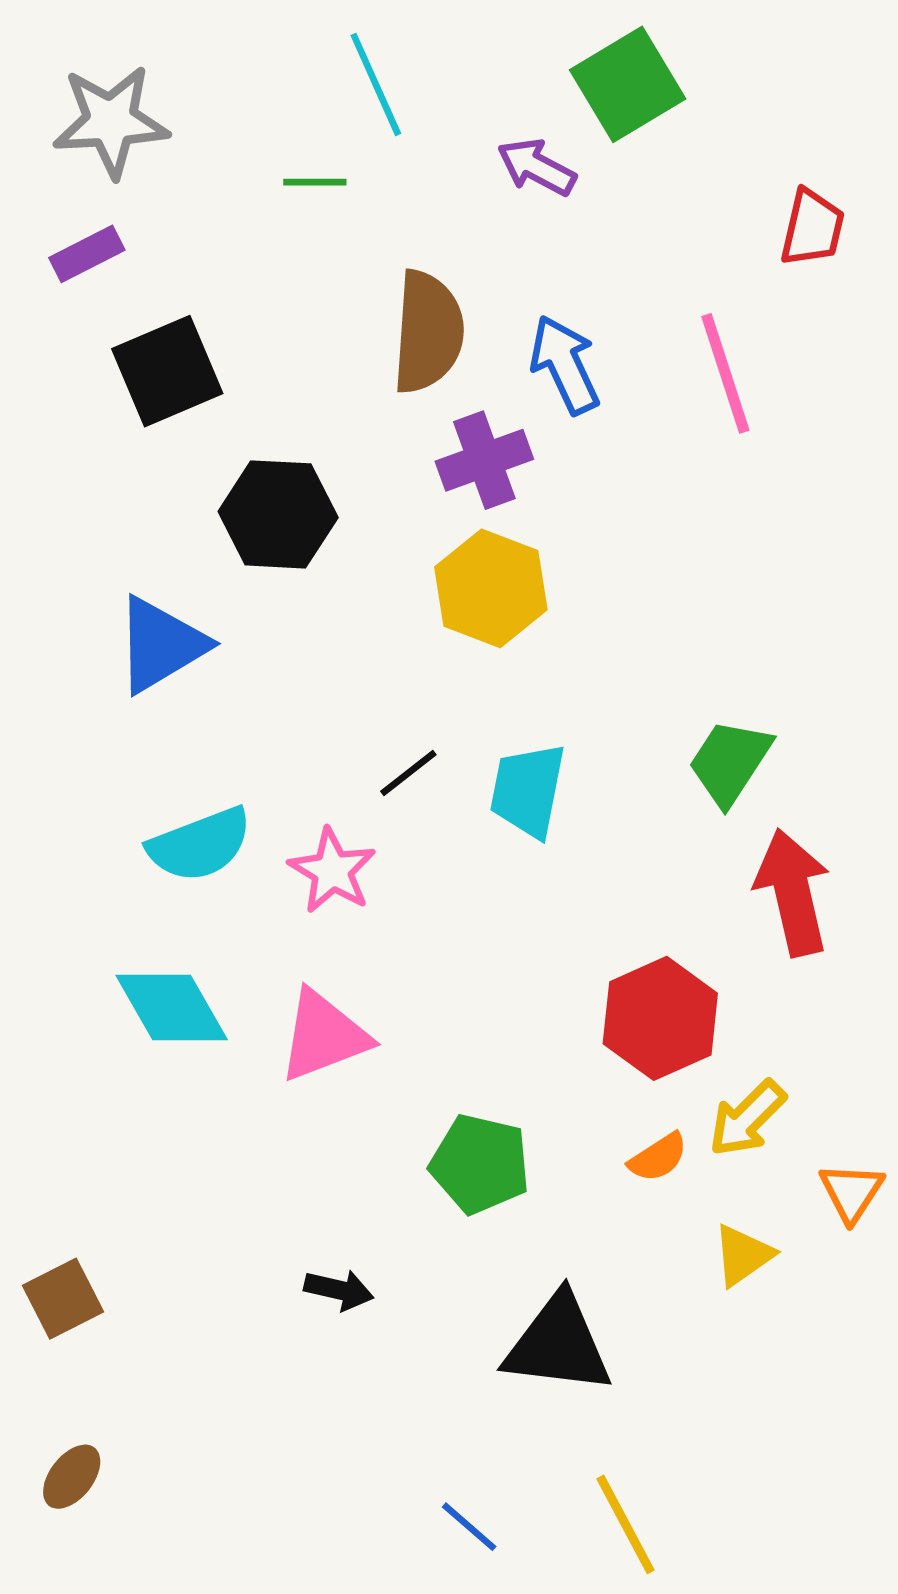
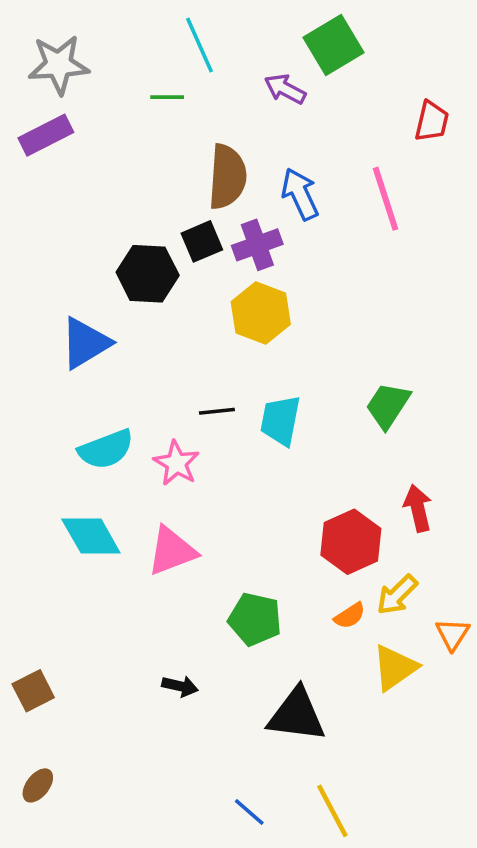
purple rectangle: (87, 254) -> (46, 135), size x1.4
black square: (167, 371) -> (202, 241), moved, size x0.7
black line: (408, 773) -> (217, 411), turned 32
red arrow: (793, 892) -> (418, 508), moved, size x0.7
yellow triangle: (743, 1255) -> (395, 668), size x1.4

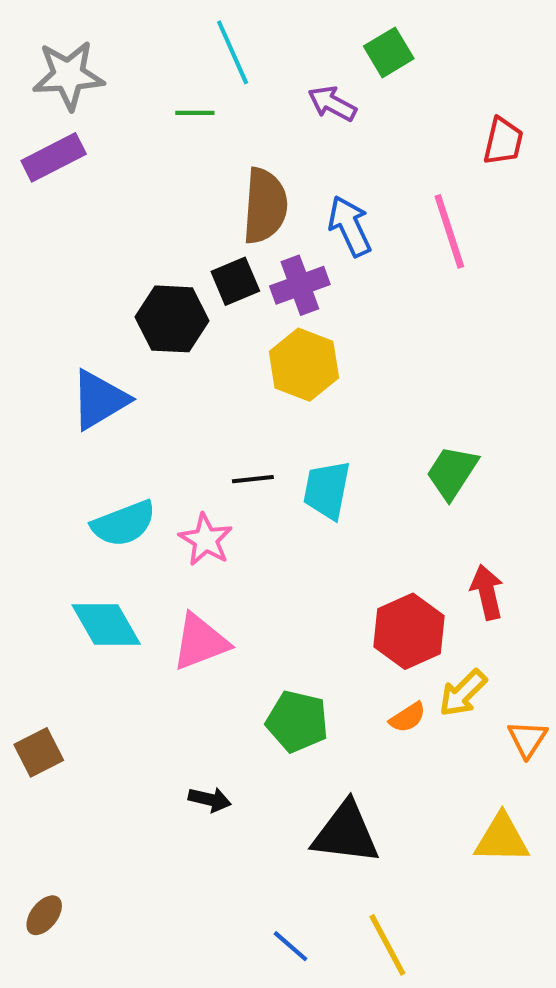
green square: (334, 45) -> (389, 52), size x0.7
yellow triangle: (395, 668) -> (502, 839), moved, turned 36
brown square: (33, 691) -> (39, 752), moved

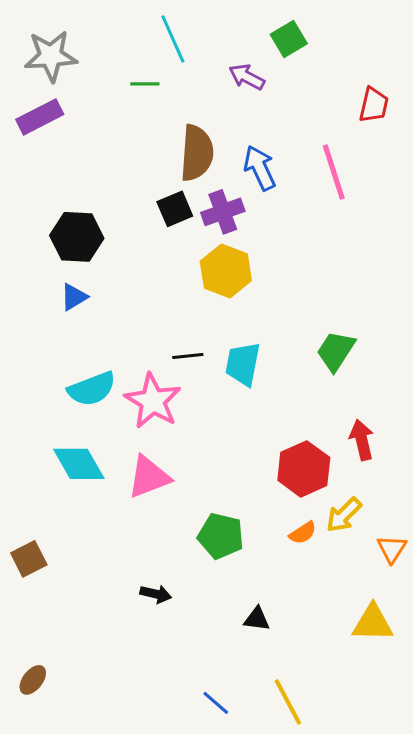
black hexagon: (172, 319) -> (77, 237), moved
blue triangle: (99, 400) -> (74, 297), size x0.6
pink star: (206, 540) -> (153, 401), size x1.4
black triangle: (346, 833) -> (257, 619), size x0.5

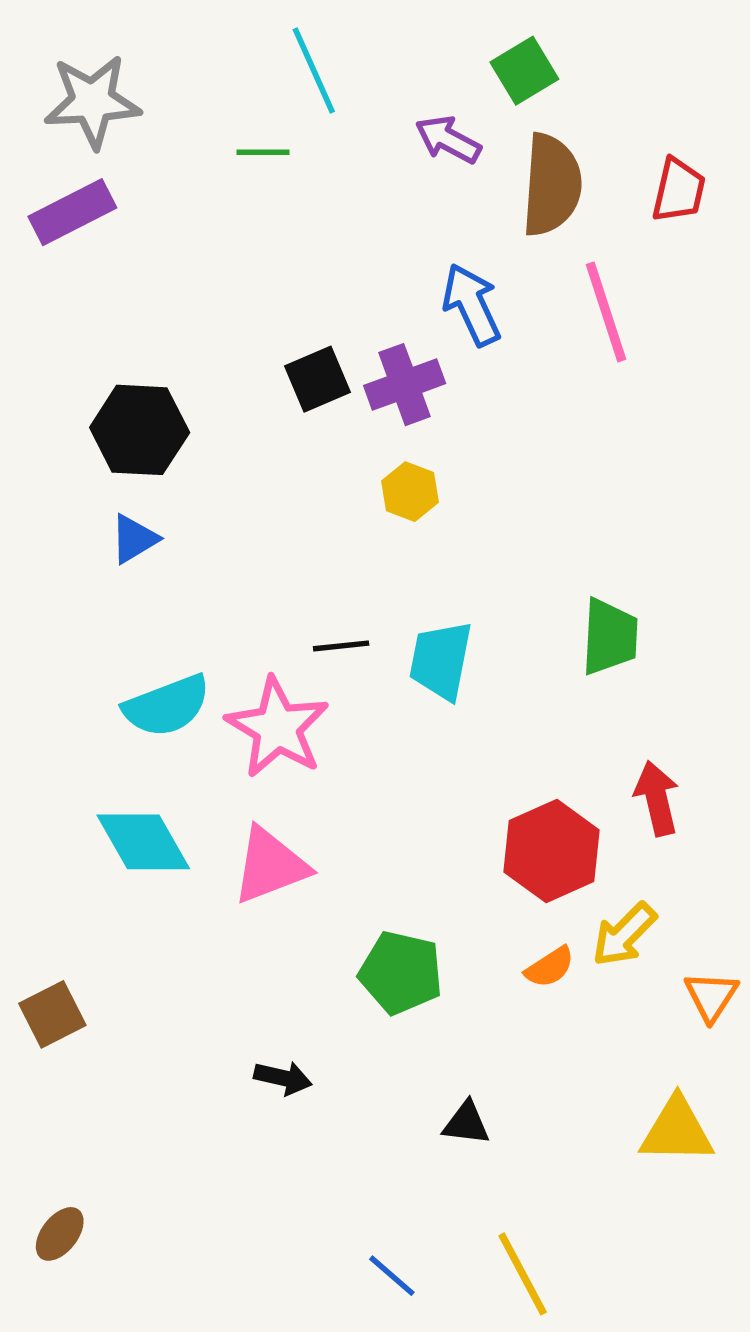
brown semicircle: (197, 153) -> (552, 185), moved
yellow hexagon: (226, 271) -> (410, 492), size x0.6
green trapezoid: (336, 351) -> (610, 637), turned 150

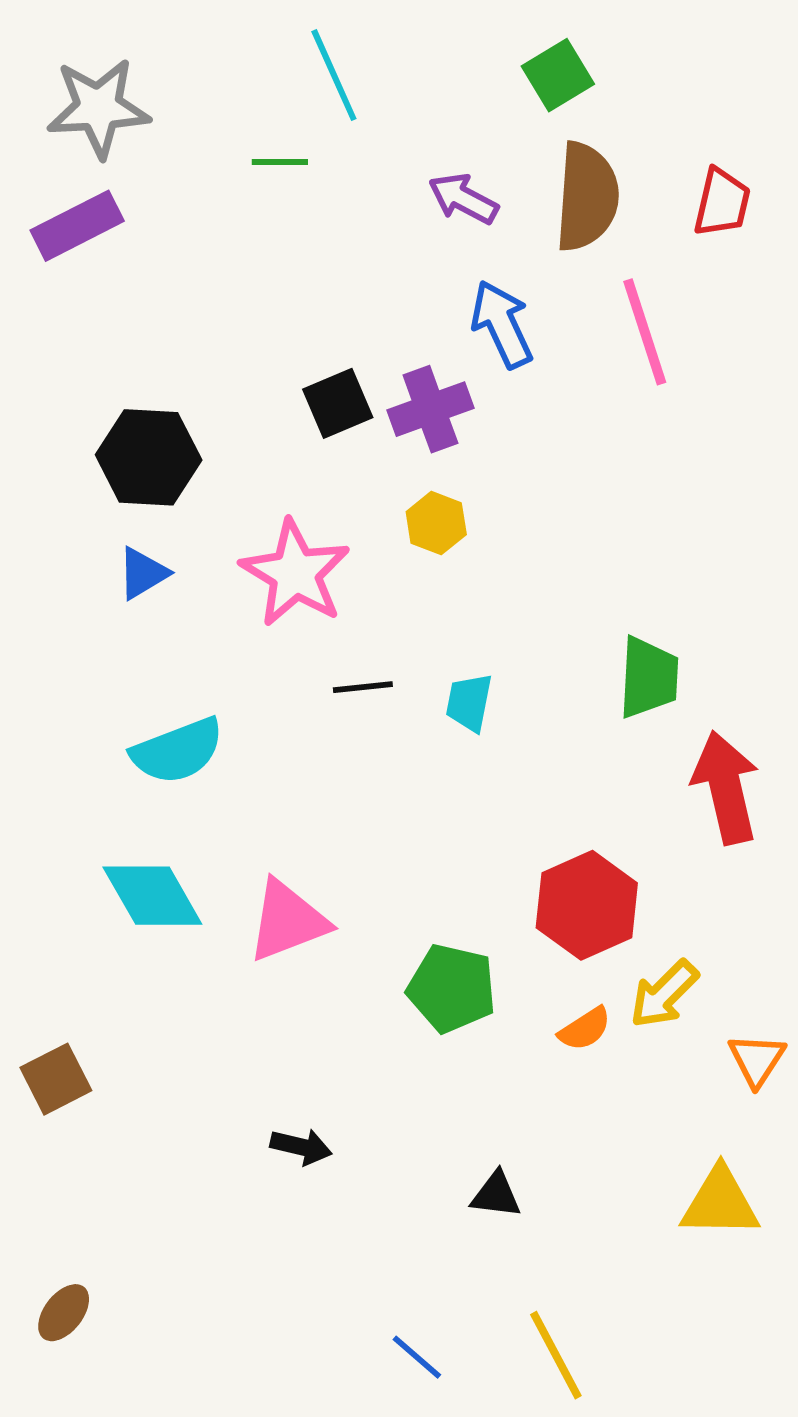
purple arrow: (448, 140) -> (463, 199), moved
cyan trapezoid: (441, 660) -> (469, 703), size x0.7
pink star: (277, 728) -> (295, 573), moved
red arrow: (657, 798) -> (726, 788), moved, size x1.4
green pentagon: (401, 973) -> (452, 988), moved

